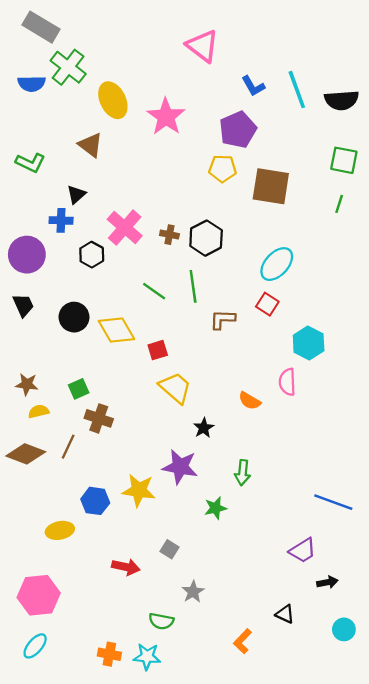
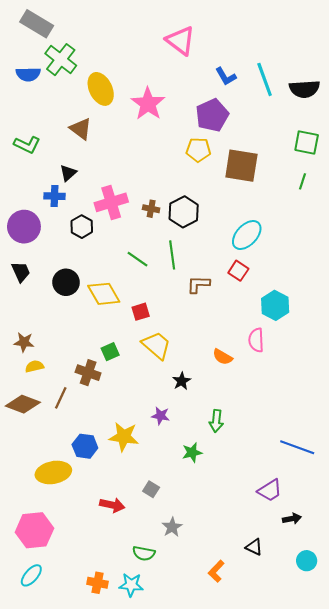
pink cross: (125, 227) -> (111, 202), turned 32
green square: (79, 389) -> (110, 352), moved
purple star: (180, 467) -> (161, 416), size x0.6
yellow ellipse: (60, 530) -> (53, 472), size x1.4

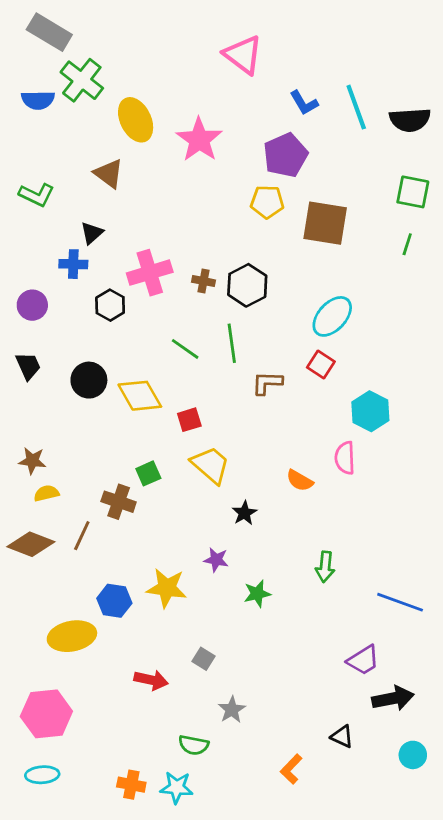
purple circle: (24, 227) -> (32, 305), size x0.7
green arrow: (216, 421) -> (325, 567), moved
green star: (192, 452) -> (257, 594), moved
black arrow: (292, 519) -> (393, 698), size x1.6
cyan ellipse: (31, 575) -> (42, 775), turned 45

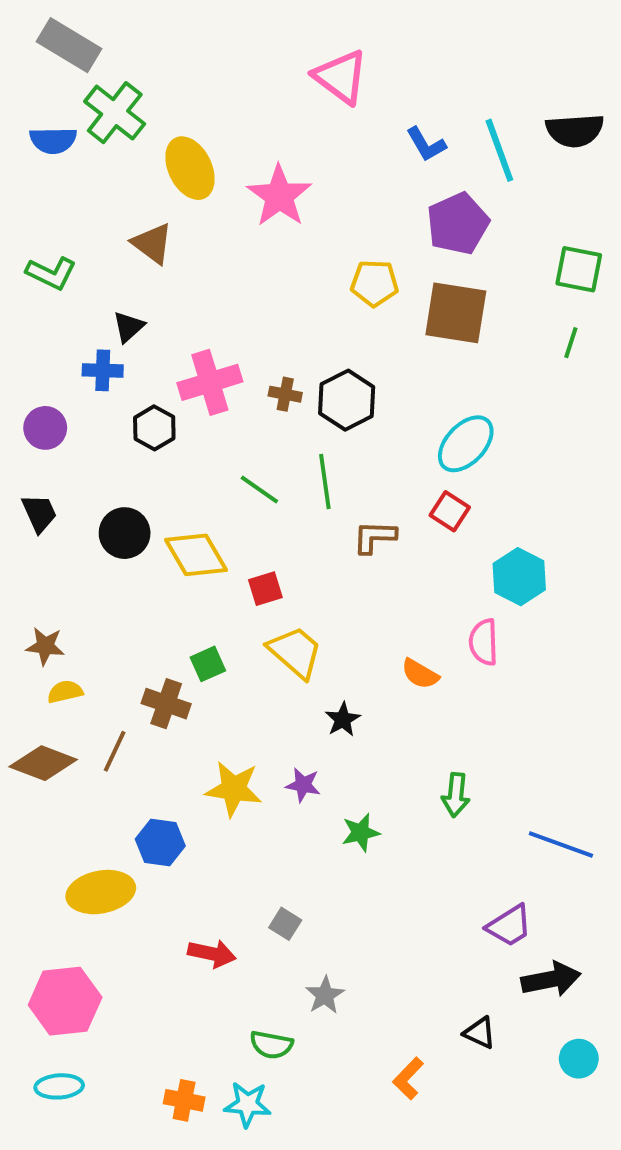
black semicircle: (410, 120) -> (575, 130), moved
purple pentagon: (286, 155) -> (458, 224), moved
yellow star: (167, 588) -> (234, 789), moved

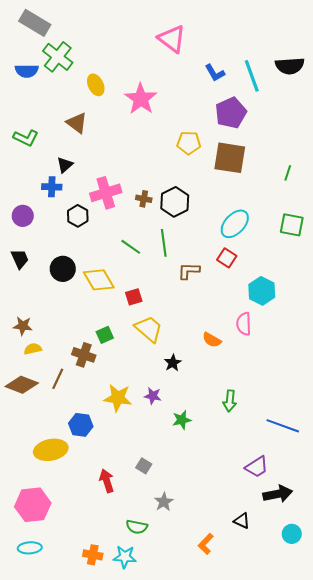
yellow ellipse: (190, 168) -> (96, 85), size x0.7
green square: (579, 269) -> (292, 225), moved
red arrow: (212, 954) -> (107, 481), turned -120

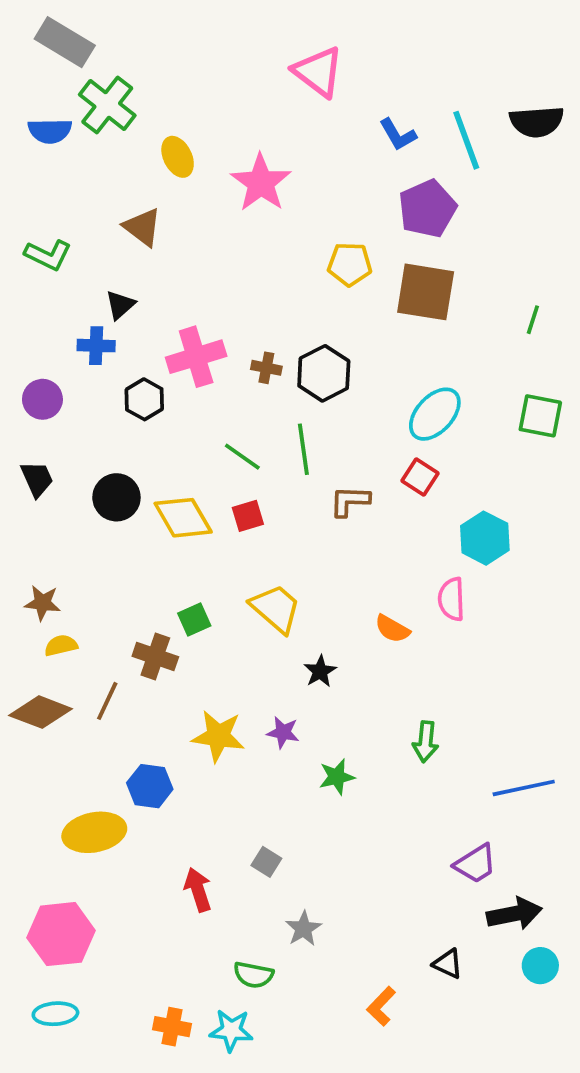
red square: (134, 297) -> (248, 516), moved
blue line: (283, 426) -> (524, 788), turned -32
cyan circle: (292, 534) -> (540, 966), moved

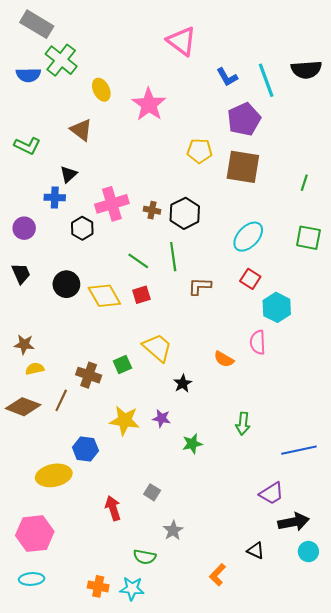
red square: (420, 477) -> (250, 279), moved
green square: (194, 620) -> (122, 364), moved

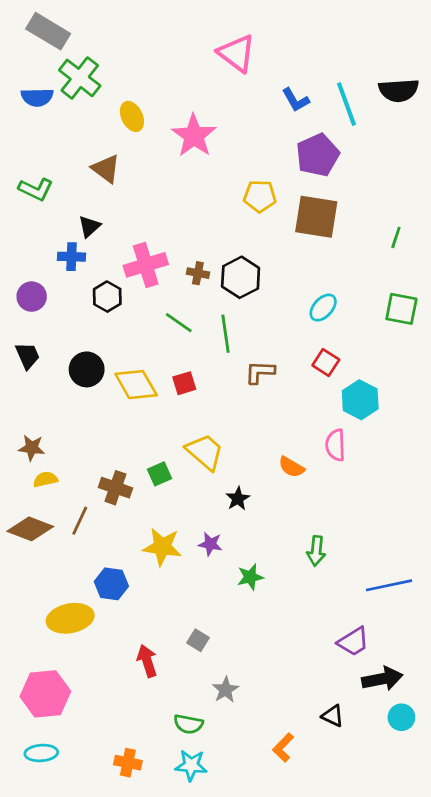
cyan ellipse: (248, 237) -> (323, 308), size x0.7
green line: (138, 261) -> (179, 323), moved
cyan star: (132, 589) -> (191, 765), moved

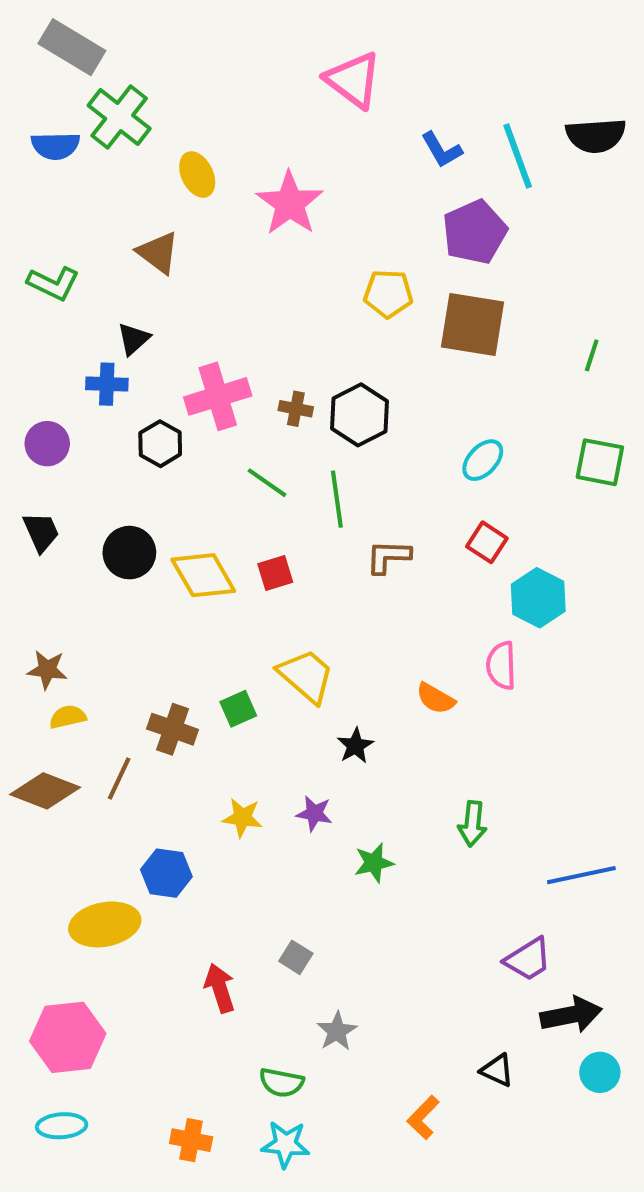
yellow star: (162, 547) -> (242, 818), size x0.7

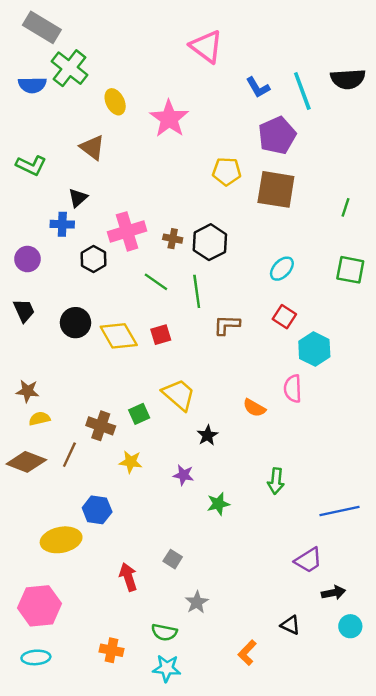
yellow star: (242, 818) -> (131, 462), moved
black arrow: (571, 1015) -> (334, 593), size x0.7
orange cross: (191, 1140) -> (111, 650), moved

